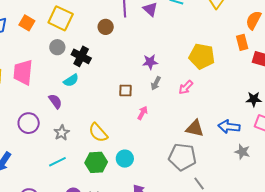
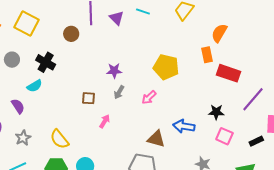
gray circle: (57, 47) -> (12, 60), moved
blue arrow: (229, 127) -> (184, 126), moved

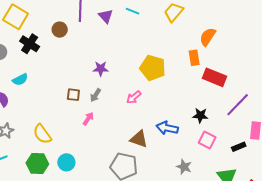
black cross: (46, 62) -> (30, 44), moved
gray arrow: (119, 92) -> (96, 95), moved

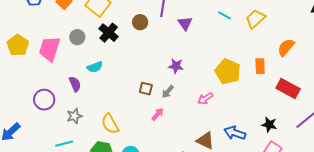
cyan line: (133, 11) -> (225, 15), moved
purple triangle: (106, 16) -> (185, 23), moved
orange rectangle: (194, 58) -> (260, 66), moved

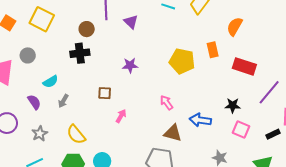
black cross: (109, 33) -> (80, 53), moved, turned -36
gray arrow: (168, 92) -> (63, 101), moved
pink arrow: (205, 98) -> (167, 103), moved, turned 98

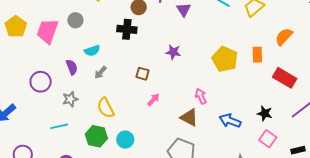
brown triangle: (173, 133) -> (189, 117), moved

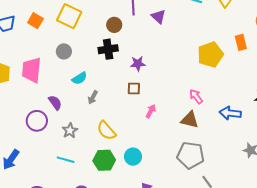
gray circle: (75, 20) -> (64, 51), moved
purple star: (173, 52) -> (138, 64), moved
yellow pentagon: (225, 59) -> (210, 55), turned -30
purple semicircle: (72, 67) -> (55, 103), moved
cyan line: (59, 126) -> (66, 160), turned 42

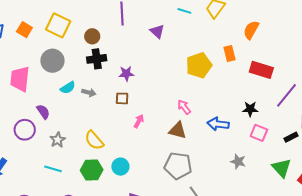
purple triangle: (158, 17) -> (157, 31), moved
brown circle: (114, 25) -> (92, 36), moved
gray circle: (64, 51) -> (52, 61), size x1.5
gray arrow: (93, 97) -> (89, 93), moved, turned -104

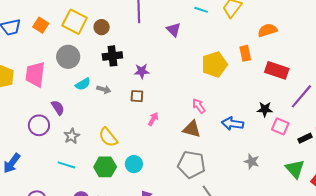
orange semicircle: (251, 30) -> (267, 30), turned 42
brown circle: (92, 36) -> (102, 27), moved
pink square: (259, 133) -> (280, 126), moved

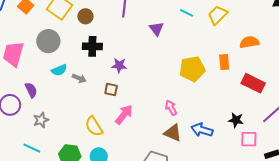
pink arrow: (153, 119) -> (124, 114), size x1.5
pink square: (280, 126) -> (249, 139), turned -30
brown triangle: (192, 129) -> (173, 133), moved
yellow semicircle: (108, 137) -> (94, 126), moved

